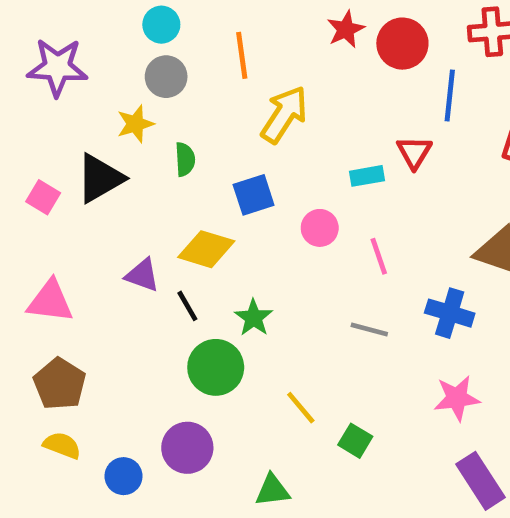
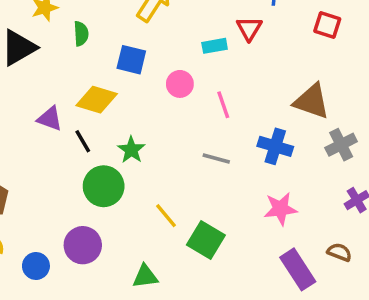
blue square: (254, 195) -> (131, 60), turned 32
green square: (355, 441) -> (206, 240), size x1.5

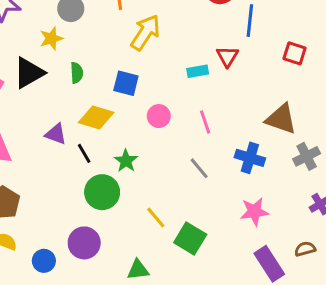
green semicircle: (81, 34) -> (77, 73), moved
pink circle: (180, 84) -> (159, 116), moved
gray line: (216, 158) -> (199, 168), turned 35
brown semicircle: (339, 252) -> (305, 249), turned -36

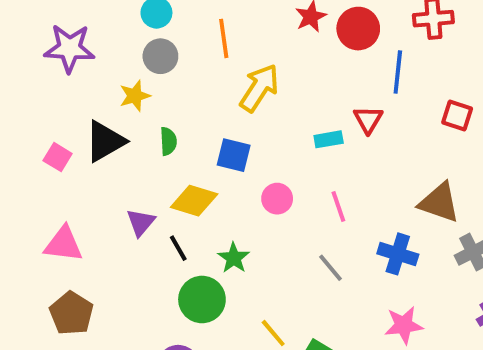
purple triangle: (56, 134) -> (141, 222), turned 50

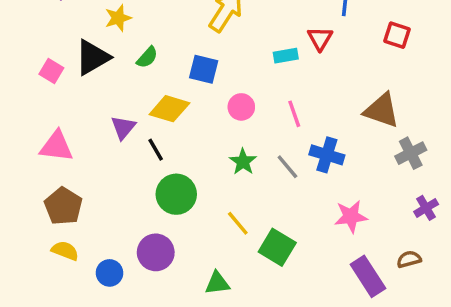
green semicircle: (168, 141) -> (147, 57), turned 45
blue cross: (398, 254) -> (327, 155), moved
green star: (234, 258) -> (243, 162), moved

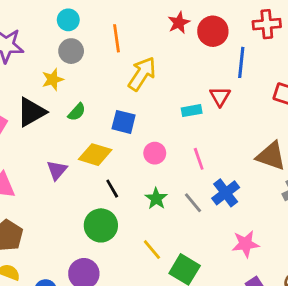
black line: (156, 150) -> (112, 189), moved
blue cross: (327, 155) -> (226, 193), turned 36

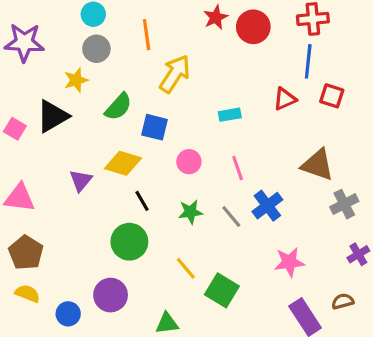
blue line: (241, 62) -> (308, 61), moved
red triangle: (220, 96) -> (285, 99), moved, turned 35
green semicircle: (77, 112) -> (118, 107), moved, size x1.4
green star: (156, 199) -> (191, 212), turned 30

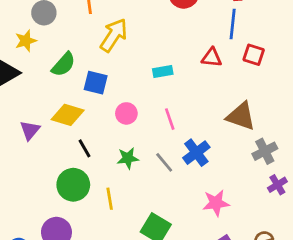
red triangle: (285, 99) -> (212, 58), turned 30
purple cross: (358, 254) -> (277, 185), moved
yellow line: (186, 268) -> (110, 199), moved, turned 30

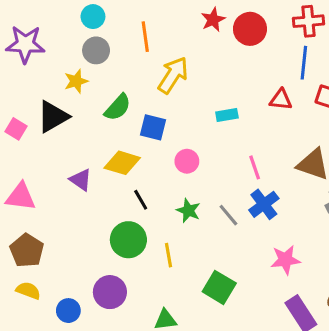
pink line: (170, 119) -> (255, 167), moved
purple triangle: (30, 130) -> (81, 180), turned -35
green star: (128, 158) -> (188, 210), turned 30

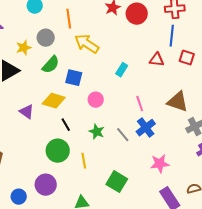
gray circle: (96, 50) -> (46, 38), moved
yellow arrow: (173, 75) -> (87, 44), turned -90
cyan rectangle: (227, 115) -> (122, 70), turned -48

